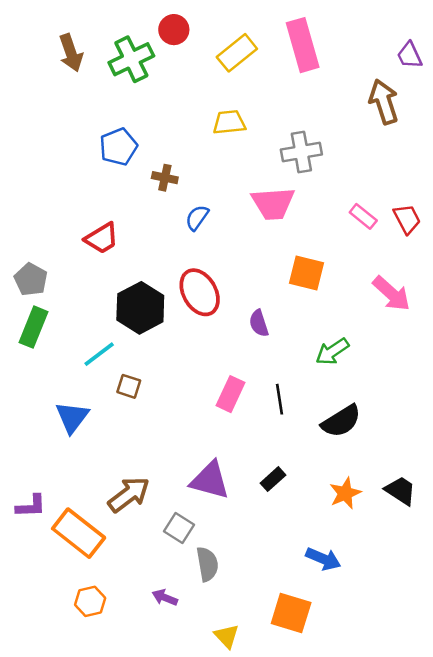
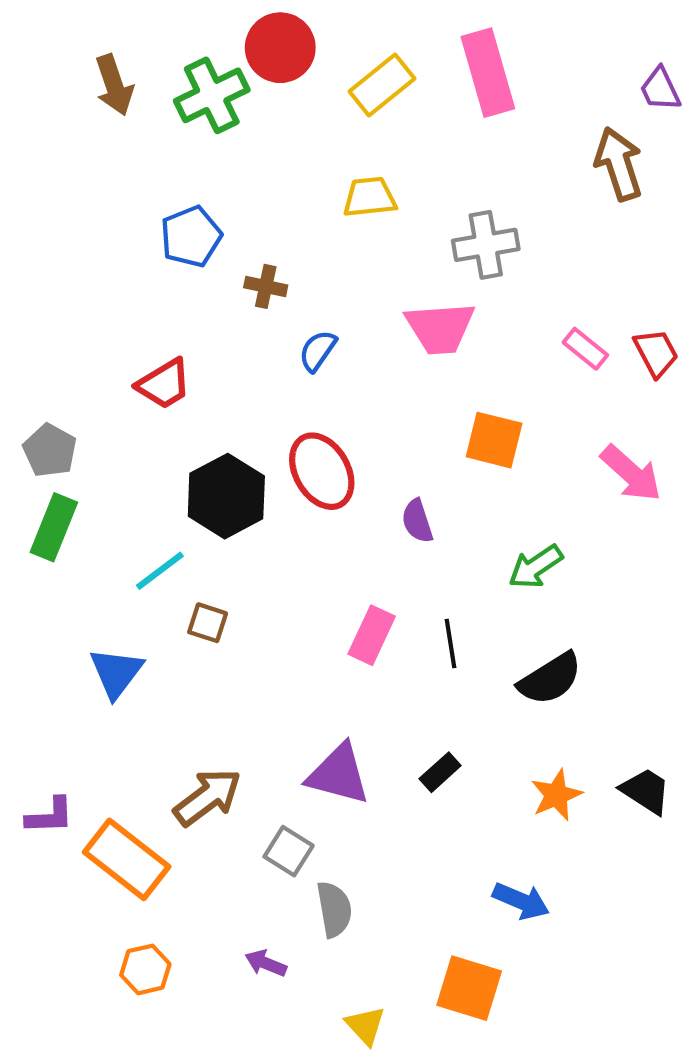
red circle: (174, 30) -> (280, 48), size x1.4

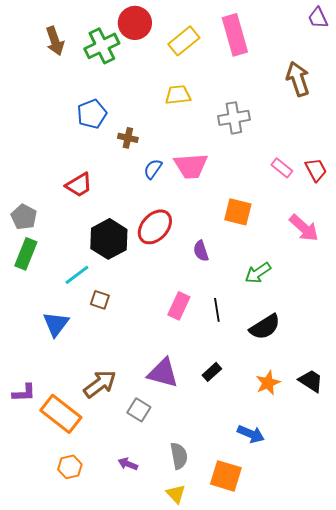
purple trapezoid: (660, 89) -> (318, 18), moved
pink trapezoid: (440, 328) -> (191, 166), moved
red ellipse: (322, 471) -> (155, 227), turned 72
gray semicircle: (334, 909) -> (179, 456), moved

